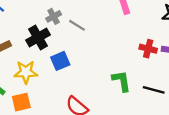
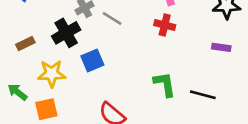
red cross: (148, 49) -> (165, 25), moved

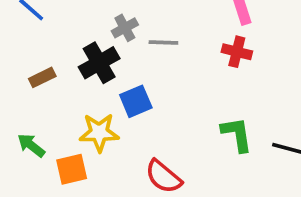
gray line: (112, 18) -> (163, 43), turned -30
yellow star: (52, 74) -> (99, 133), moved

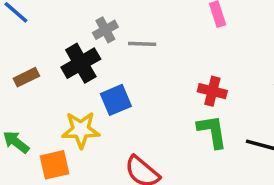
red cross: (237, 52) -> (212, 91), moved

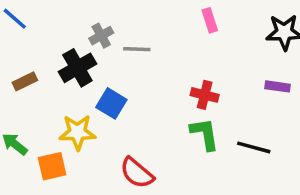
blue square: (116, 100) -> (111, 103), turned -36

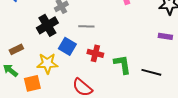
gray line: (137, 49) -> (86, 26), moved
brown rectangle: (25, 81) -> (16, 49), moved
red cross: (205, 95) -> (95, 53), moved

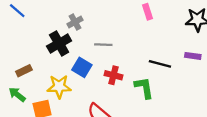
black line: (151, 72) -> (160, 64), moved

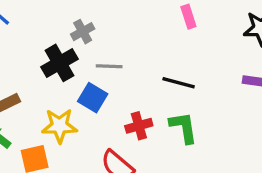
gray line: (103, 45) -> (109, 66), moved
black line: (160, 64) -> (179, 83), moved
red cross: (113, 75) -> (139, 126), moved, turned -30

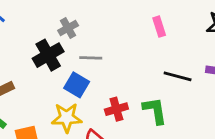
pink rectangle: (188, 17) -> (159, 27), moved
black line: (179, 83) -> (178, 76), moved
yellow star: (60, 126) -> (67, 118), moved

